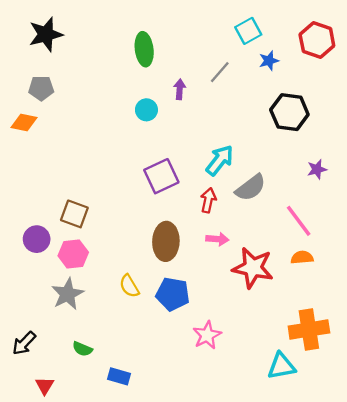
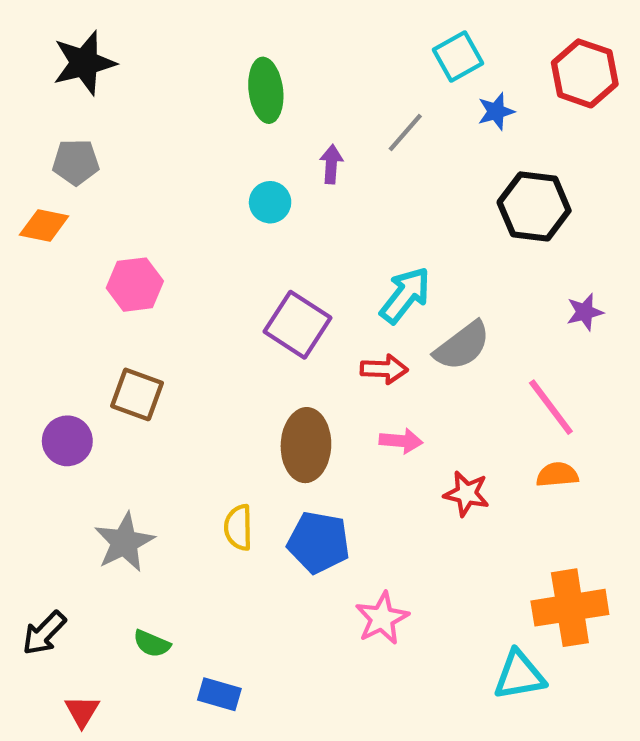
purple square: (161, 176) -> (298, 325), turned -32
red arrow: (208, 200) -> (384, 369), turned 80
pink hexagon: (73, 254) -> (135, 285), moved
red star: (253, 268) -> (466, 494), size x0.6
yellow semicircle: (129, 286) -> (238, 527), turned 30

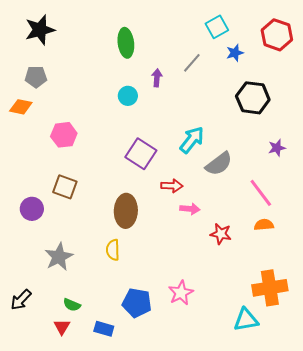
red arrow: (384, 369) -> (172, 186), moved
brown ellipse: (306, 445) -> (126, 211), moved
blue pentagon: (319, 542) -> (137, 303), moved
red triangle: (82, 711) -> (62, 327), moved

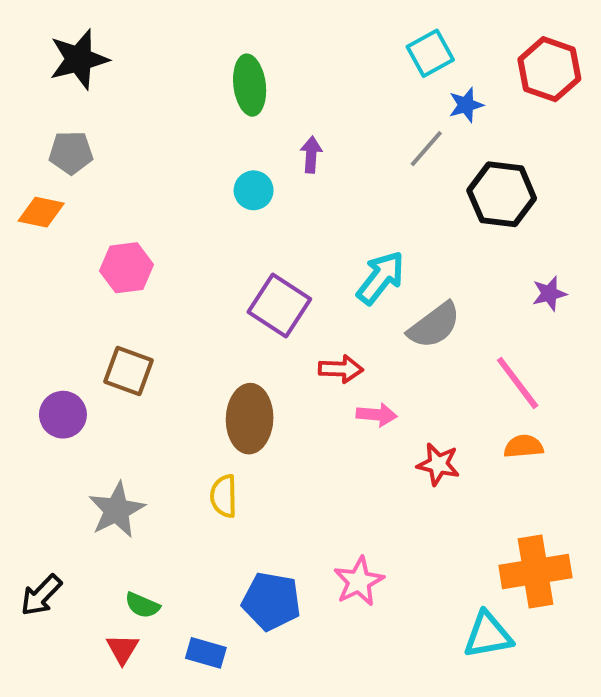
gray line: (192, 63) -> (426, 149), moved

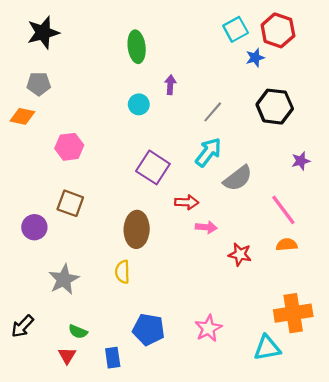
red hexagon: (549, 69) -> (278, 30), moved
gray line: (426, 149) -> (213, 112), moved
pink star: (359, 581) -> (208, 328), moved
blue rectangle: (206, 653) -> (113, 358), turned 66

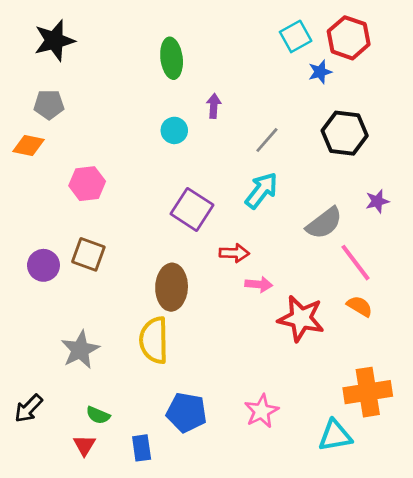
gray semicircle: (238, 178) -> (324, 223), moved
purple circle: (34, 227) -> (43, 265), moved
orange semicircle: (287, 245) -> (360, 306), turned 36
red star: (240, 254) -> (301, 318), size x1.6
yellow semicircle: (122, 272) -> (154, 340), size x1.6

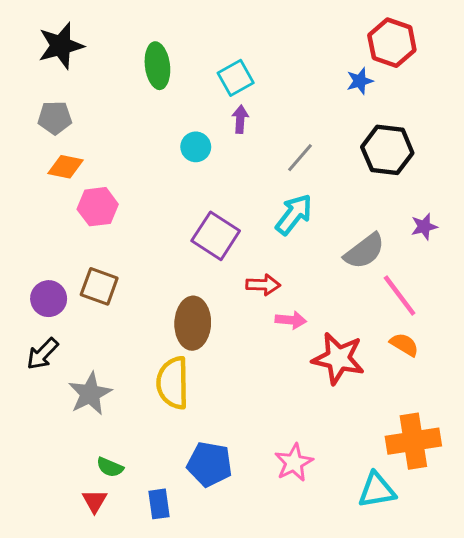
cyan square: (296, 36) -> (236, 78), moved
green ellipse: (172, 58) -> (157, 66), moved
orange diamond: (28, 145) -> (65, 167), moved
black arrow: (28, 408) -> (42, 354), moved

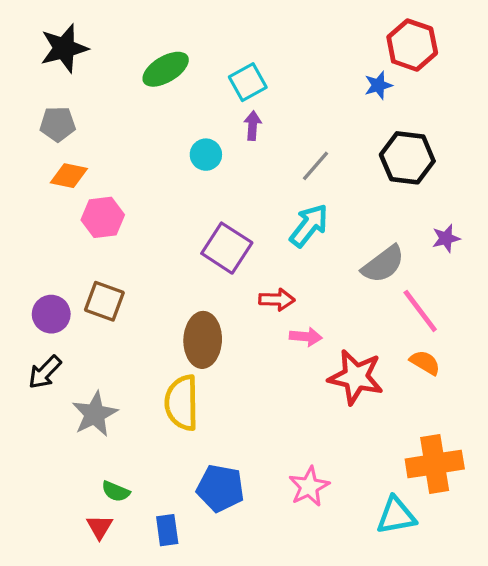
green ellipse: (157, 66) -> (166, 69), turned 66

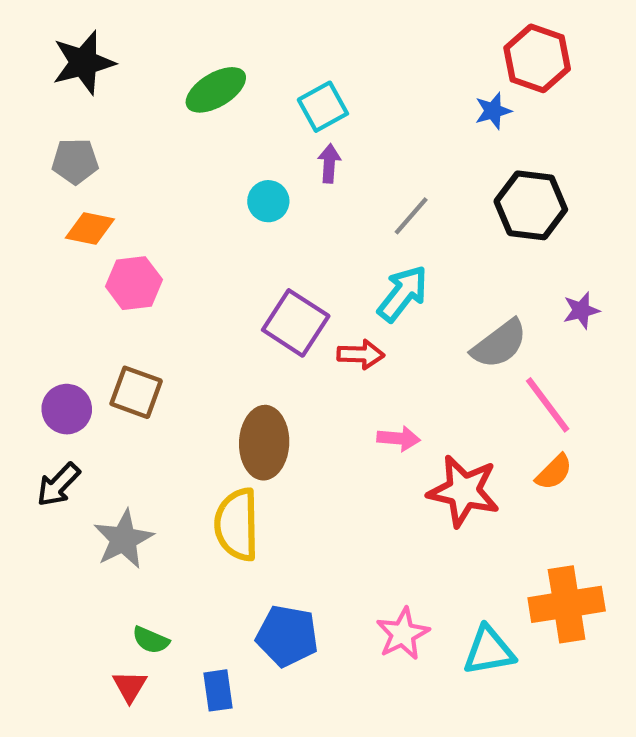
red arrow: (277, 300) -> (361, 354), moved
orange semicircle: (425, 362) -> (554, 472), turned 104
cyan triangle: (396, 516) -> (489, 651), moved

